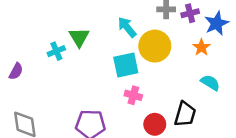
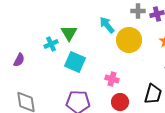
cyan square: (126, 65) -> (75, 62), moved, turned 35
red circle: (155, 124) -> (120, 102), moved

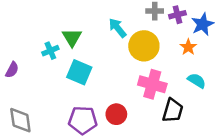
pink cross: (112, 79) -> (152, 84), moved, size x1.6
red circle: (120, 102) -> (116, 114), moved

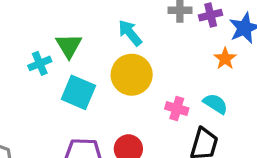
yellow circle: (144, 46) -> (132, 75), moved
cyan semicircle: (197, 81) -> (215, 104), moved
pink cross: (152, 84) -> (177, 109), size x0.6

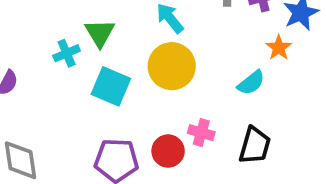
cyan semicircle: (215, 104) -> (251, 83), moved, turned 110
pink cross: (177, 109) -> (201, 133), moved

